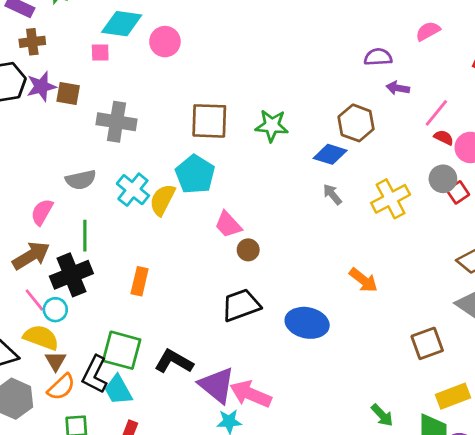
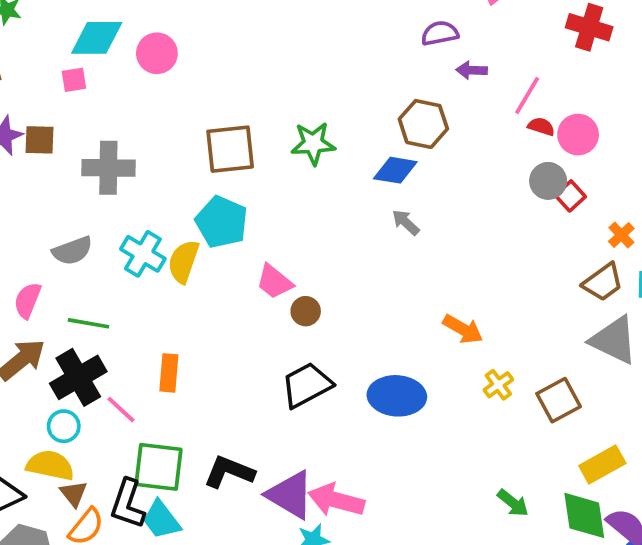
yellow cross: (391, 199) -> (498, 385), moved, size x0.6
green line: (85, 236) -> (88, 323), turned -72
pink line: (34, 300) -> (121, 410), moved

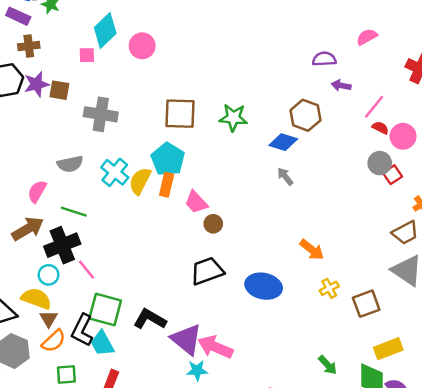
cyan diamond: (97, 38) -> (105, 30), turned -52
orange rectangle: (169, 373) -> (167, 185), moved

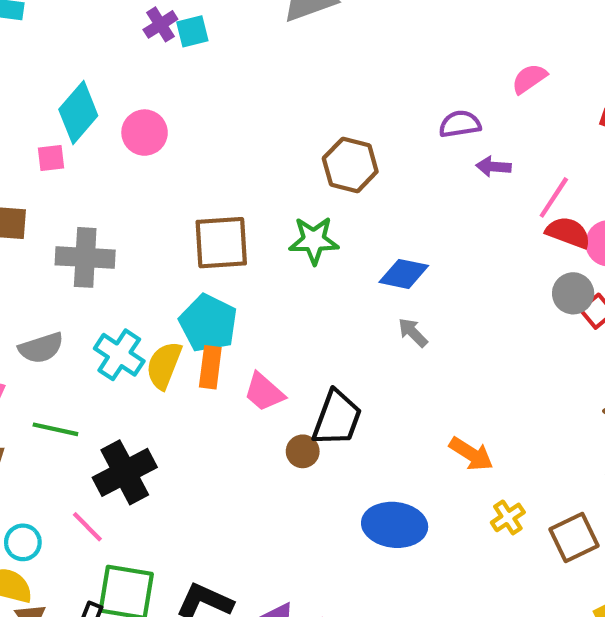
brown hexagon: (305, 115) -> (350, 165), moved
red semicircle: (380, 128) -> (568, 233), size x1.5
brown circle: (213, 224) -> (303, 451), moved
black cross: (62, 245) -> (125, 472), moved
black trapezoid: (207, 271) -> (337, 418), moved, turned 136

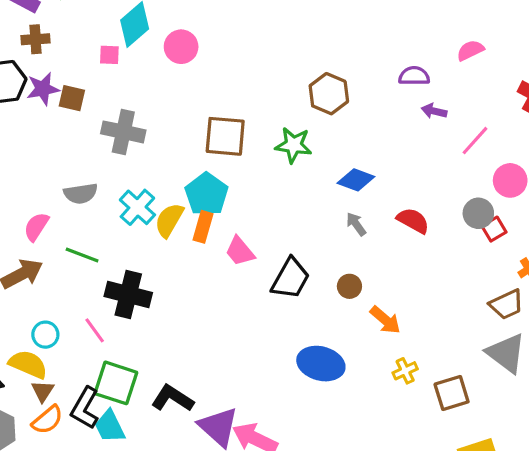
red semicircle: (568, 233) -> (413, 221), moved
brown circle: (303, 451) -> (349, 286), moved
black cross: (125, 472) -> (128, 295), turned 33

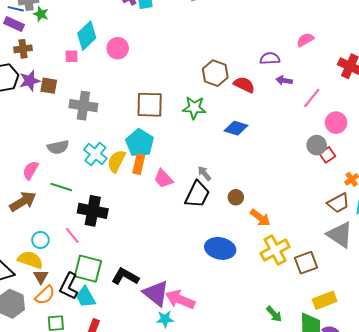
red semicircle: (413, 221) -> (244, 85), moved
gray arrow: (356, 224) -> (204, 173), moved
yellow cross: (405, 371) -> (275, 250), size x1.8

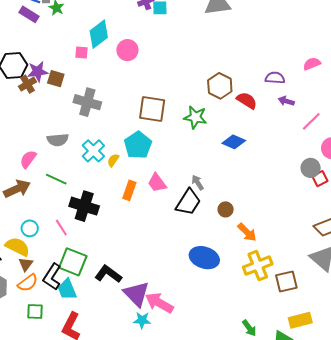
brown cross: (23, 49) -> (28, 84), moved, turned -30
yellow semicircle: (116, 161) -> (113, 160), size x0.6
orange rectangle: (139, 164) -> (129, 190), moved

